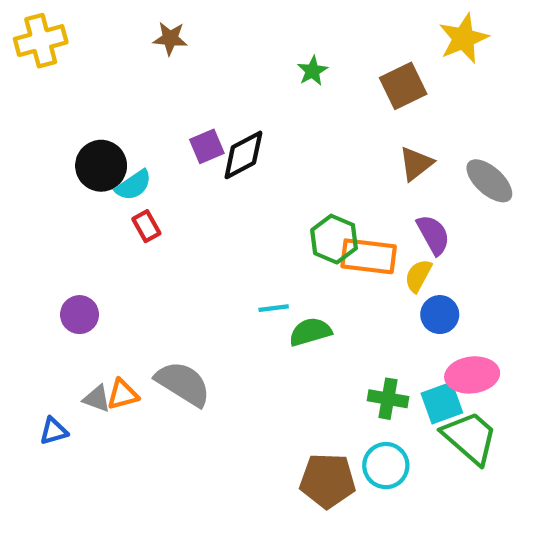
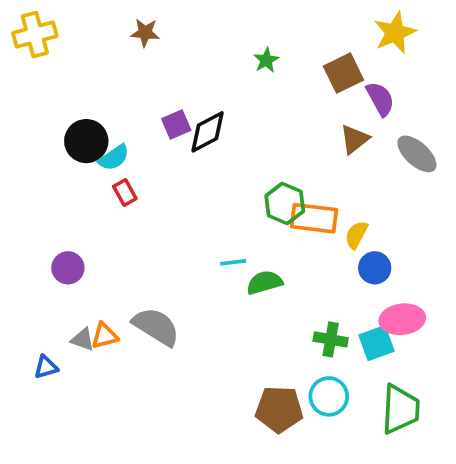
purple semicircle: (433, 235) -> (380, 99), moved
green trapezoid: (470, 438) -> (400, 409), moved, turned 52

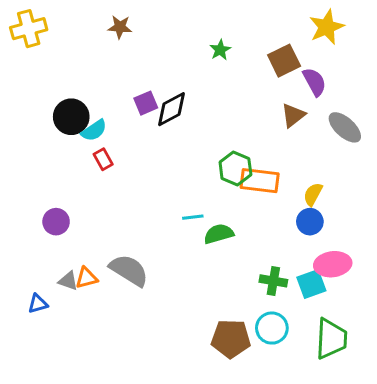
yellow semicircle: (356, 235) -> (313, 194), moved

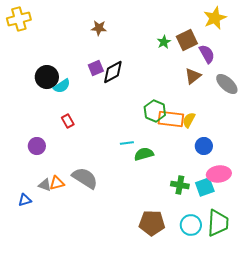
brown star: (120, 27) -> (99, 28), moved
green star: (220, 50) -> (164, 42), moved
red rectangle: (103, 159) -> (68, 121), moved
yellow semicircle: (313, 194) -> (189, 120), moved
cyan circle: (272, 328) -> (191, 225), moved

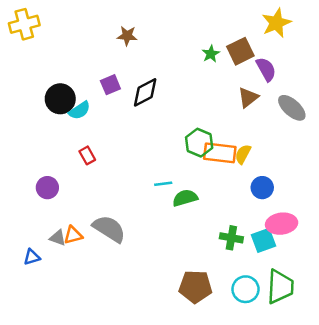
purple square: (96, 68) -> (110, 85), moved

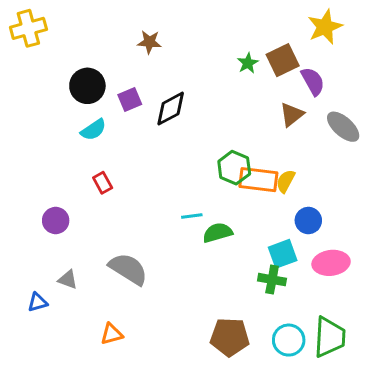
black circle: (60, 99) -> (87, 86), moved
orange triangle: (73, 235) -> (112, 334), moved
cyan square: (264, 240) -> (283, 254), moved

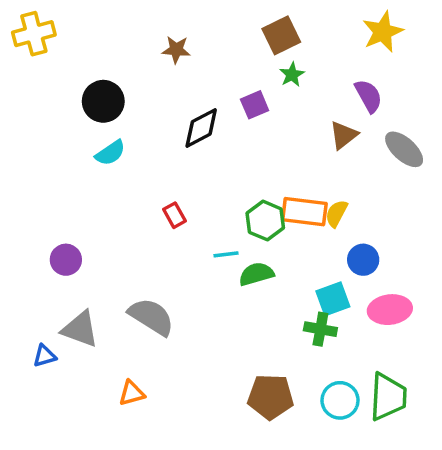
brown square: (283, 60) -> (281, 35), moved
purple square: (130, 99) -> (255, 105), moved
green hexagon: (234, 168) -> (265, 221), moved
red rectangle: (103, 183) -> (174, 215), moved
gray triangle: (68, 280) -> (80, 329), size x1.6

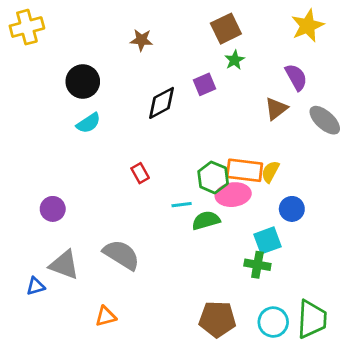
pink ellipse: (390, 310) -> (233, 195), moved

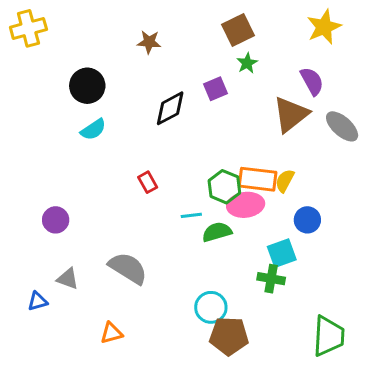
brown triangle: (276, 109) -> (291, 114), size x1.5
gray triangle: (64, 265) -> (68, 279), size x0.7
cyan circle: (273, 322) -> (211, 307), moved

